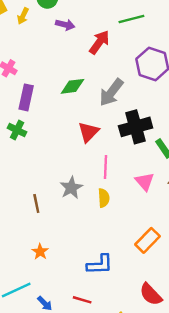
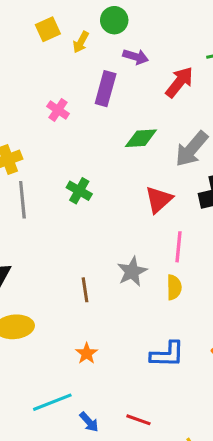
purple rectangle: (26, 97) -> (106, 89), moved
green cross: (17, 130) -> (79, 191), moved
blue L-shape: (100, 264) -> (167, 354), moved

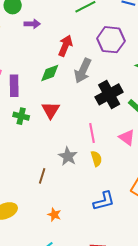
red arrow: (179, 82) -> (65, 46), moved
purple rectangle: (106, 89) -> (14, 86), moved
red triangle: (159, 199) -> (51, 110), moved
brown line: (85, 290) -> (42, 176), turned 42

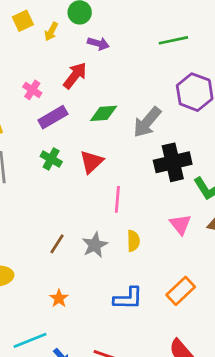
red arrow: (65, 46) -> (75, 75), moved
purple rectangle: (14, 86) -> (53, 117), turned 45
pink line: (92, 133) -> (117, 199), moved
gray star: (68, 156) -> (95, 245), moved

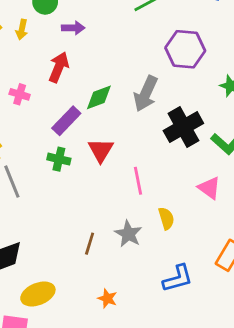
purple rectangle: (53, 117) -> (66, 121), moved

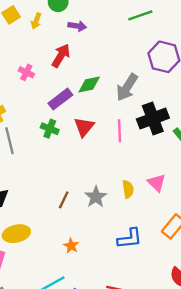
pink line: (138, 181) -> (120, 131), moved
pink triangle: (209, 188) -> (157, 183), moved

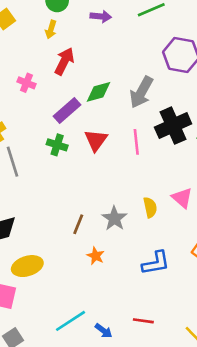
yellow arrow: (36, 21) -> (51, 30), moved
purple arrow: (77, 26) -> (101, 16), moved
orange star: (71, 246) -> (96, 256), moved

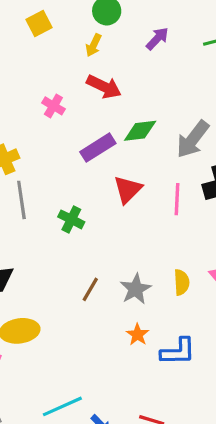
purple arrow: (101, 16) -> (157, 39), turned -60
red arrow: (64, 61) -> (104, 87), turned 80
green cross: (57, 145) -> (71, 219), moved
orange star: (96, 256) -> (138, 335), moved

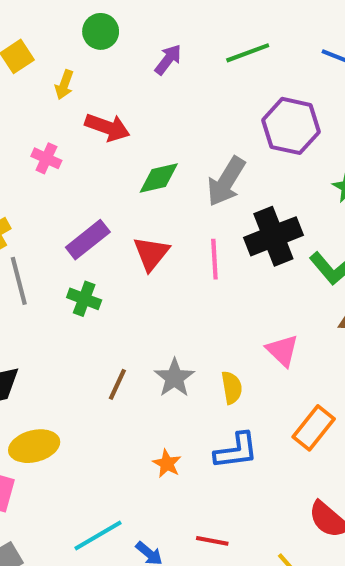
yellow arrow: (94, 45) -> (64, 85), moved
purple rectangle: (98, 148) -> (88, 240), moved
yellow semicircle: (182, 282) -> (232, 388), moved
orange star: (138, 335) -> (167, 464), moved

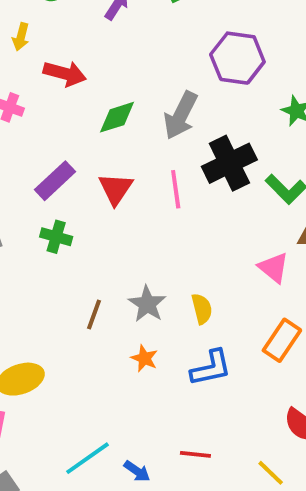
pink triangle: (282, 351) -> (274, 268), moved
orange star: (167, 464) -> (144, 358), moved

